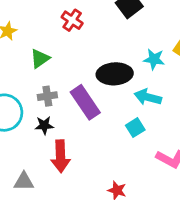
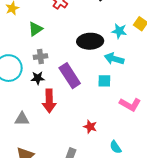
purple rectangle: (85, 102) -> (70, 76), moved
cyan square: (135, 128) -> (104, 81), turned 32

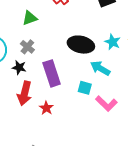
gray cross: (40, 57) -> (27, 47), turned 32
pink L-shape: (130, 104) -> (106, 104), moved
red star: (90, 127) -> (46, 108), moved

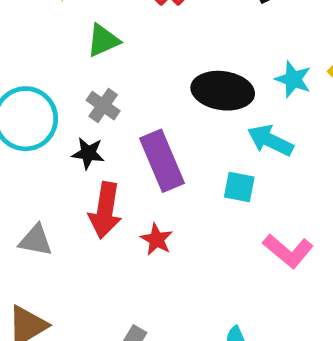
pink L-shape: (106, 104) -> (288, 251), moved

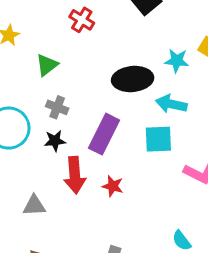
purple rectangle: (162, 161) -> (104, 134), turned 63
cyan square: (239, 187) -> (158, 139), size x1.4

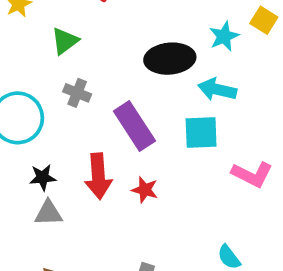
cyan star: (177, 61) -> (224, 36), turned -30
purple rectangle: (104, 134) -> (134, 126), turned -60
black star: (55, 141) -> (43, 177), moved

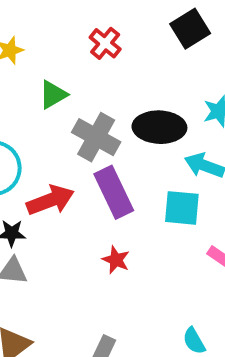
gray cross: (77, 93) -> (96, 137), moved, size x1.6
red arrow: (98, 176) -> (50, 200), moved, turned -114

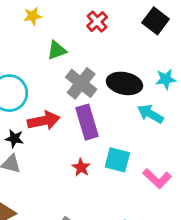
black square: (190, 29) -> (156, 21), turned -30
cyan square: (182, 208) -> (117, 160), moved

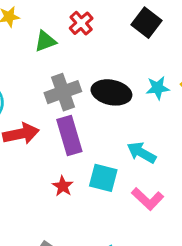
green triangle: (57, 50) -> (45, 41), moved
gray cross: (81, 83) -> (63, 92), turned 32
cyan arrow: (150, 114) -> (142, 153), moved

